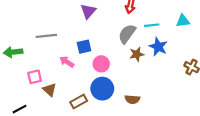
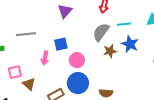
pink arrow: (67, 62) -> (45, 58), turned -112

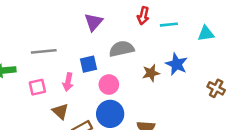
cyan line: (124, 24) -> (169, 25), moved
gray semicircle: (101, 32) -> (122, 49), moved, turned 42
pink square: (15, 72) -> (37, 87), moved
brown triangle: (29, 84) -> (60, 111), moved

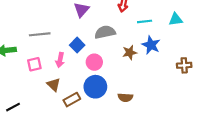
cyan line: (169, 25) -> (145, 21), moved
blue square: (88, 64) -> (77, 45), turned -32
brown cross: (216, 88) -> (184, 65), turned -32

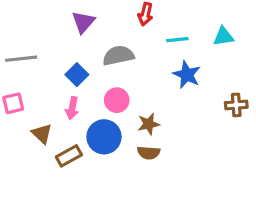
brown star: (130, 52) -> (149, 124), moved
pink arrow: (60, 60) -> (72, 108), moved
pink circle: (94, 62) -> (117, 100), moved

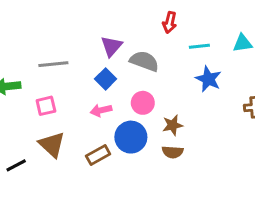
purple triangle: (83, 22) -> (111, 46), moved
gray semicircle: (118, 56) -> (144, 61), turned 32
pink arrow: (72, 108) -> (101, 110), turned 66
brown triangle: (42, 134) -> (52, 145), moved, size x1.4

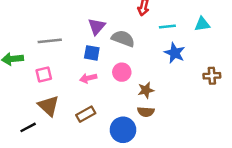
blue square: (106, 79) -> (92, 53), turned -35
blue circle: (131, 137) -> (123, 130), moved
black line: (16, 165) -> (28, 127), moved

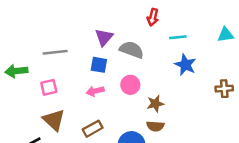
cyan triangle: (202, 24) -> (225, 35), moved

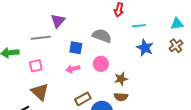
purple triangle: (104, 37) -> (58, 21), moved
brown cross: (224, 89) -> (176, 46), moved, turned -32
brown rectangle: (93, 129) -> (83, 99), moved

